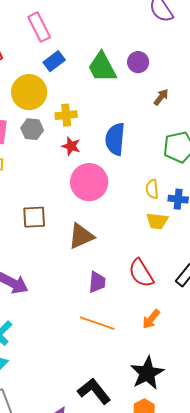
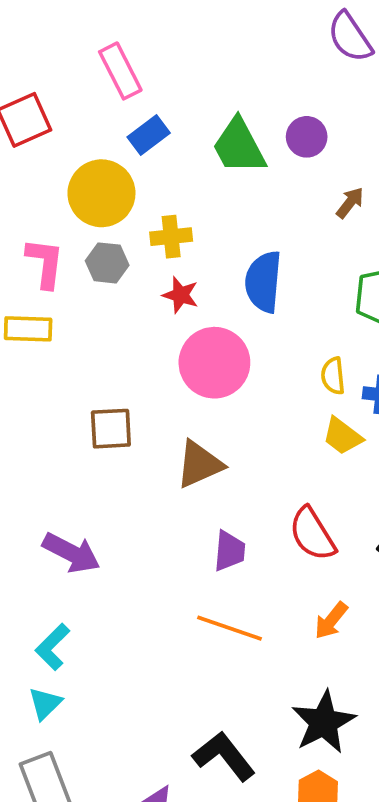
yellow trapezoid: (157, 221) -> (342, 436), turned 30

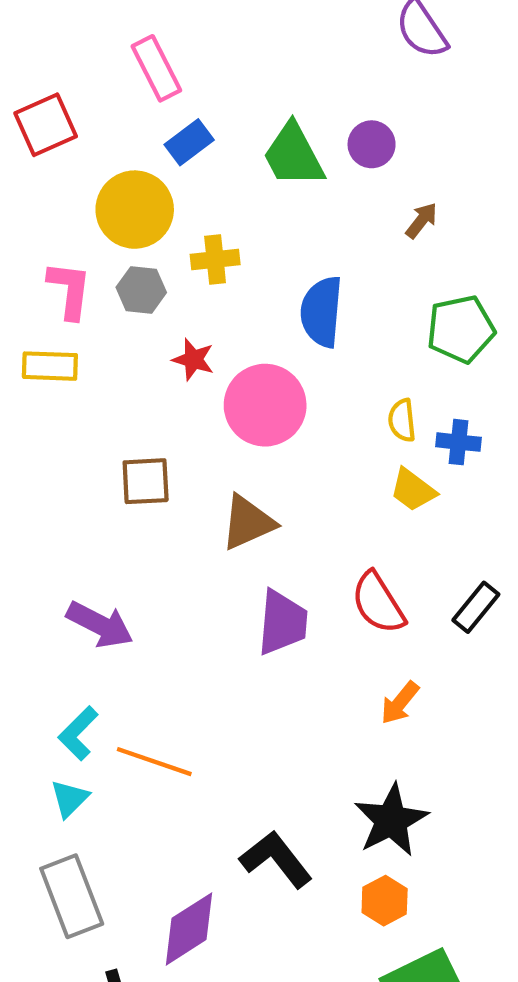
red star: (181, 295) -> (193, 359), moved
purple trapezoid: (229, 551) -> (282, 622), size x1.4
orange line: (229, 628) -> (154, 762), moved

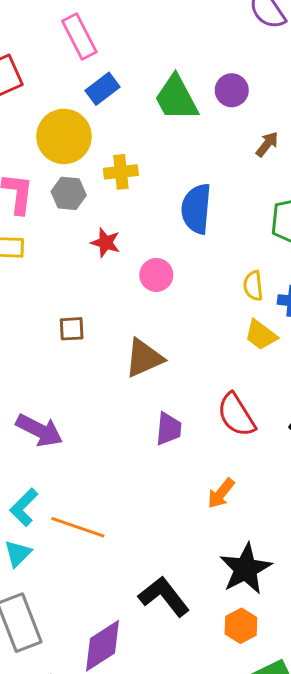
pink circle: (265, 405) -> (156, 275), size x0.6
brown square: (146, 481) -> (72, 329), size x0.7
purple trapezoid: (282, 622) -> (169, 429), size x0.7
orange arrow: (400, 703) -> (221, 493), moved

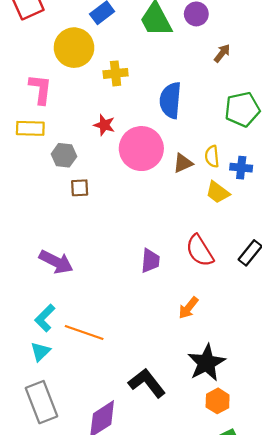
gray hexagon: (69, 193) -> (64, 155), moved
pink circle: (156, 275) -> (141, 149), size x1.8
brown triangle: (144, 358) -> (183, 163), moved, size x0.7
orange hexagon: (241, 626) -> (218, 401), moved

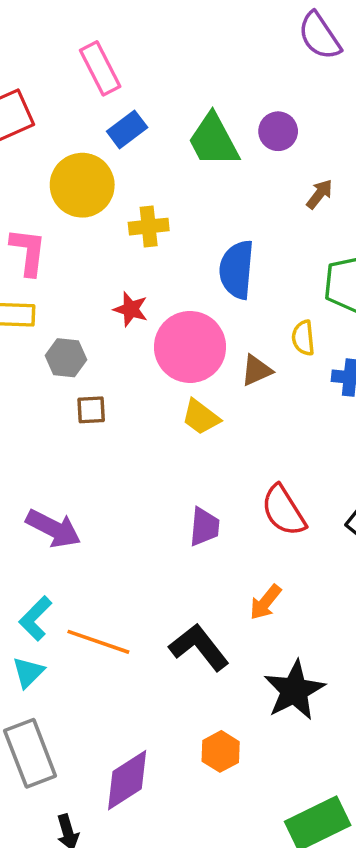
yellow semicircle: (212, 156) -> (303, 338), moved
yellow trapezoid: (218, 192) -> (201, 417), moved
black L-shape: (147, 383) -> (199, 647), moved
orange hexagon: (218, 401) -> (221, 751), moved

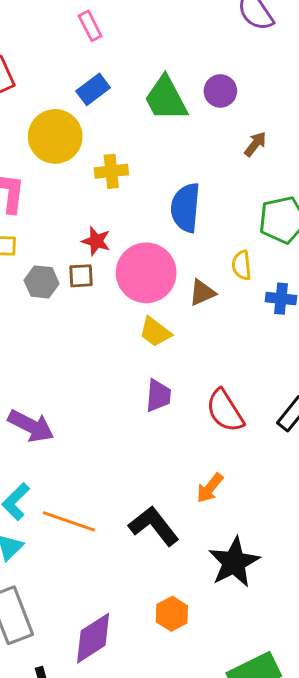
pink rectangle: (100, 68) -> (90, 26), moved, size x0.7
brown square: (91, 410) -> (81, 276), moved
purple trapezoid: (204, 527) -> (158, 396), moved

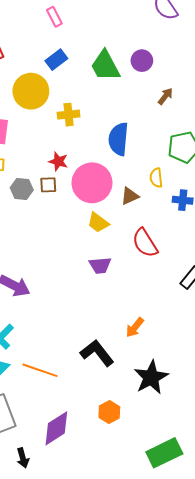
purple trapezoid: (158, 396) -> (100, 265), turned 80
red semicircle: (225, 411) -> (145, 243), moved
orange line: (69, 521) -> (40, 370), moved

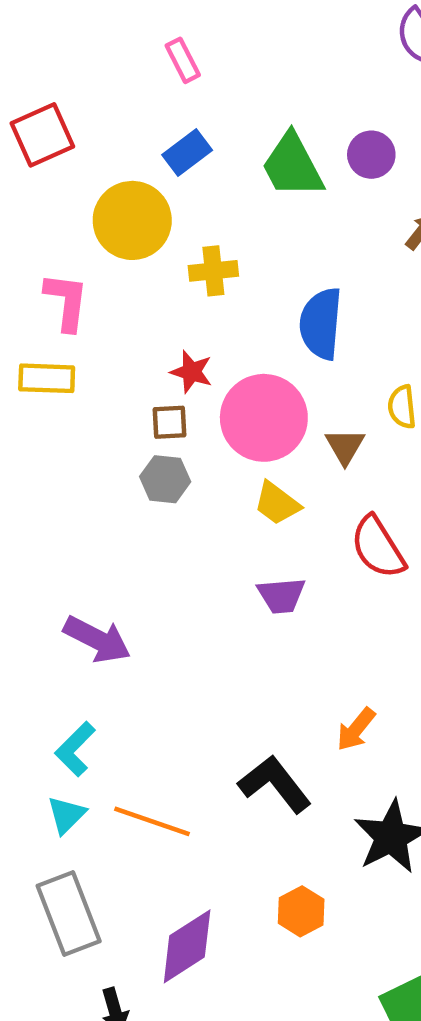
gray hexagon: (22, 189) -> (165, 479), moved
brown triangle: (130, 196) -> (345, 446), turned -36

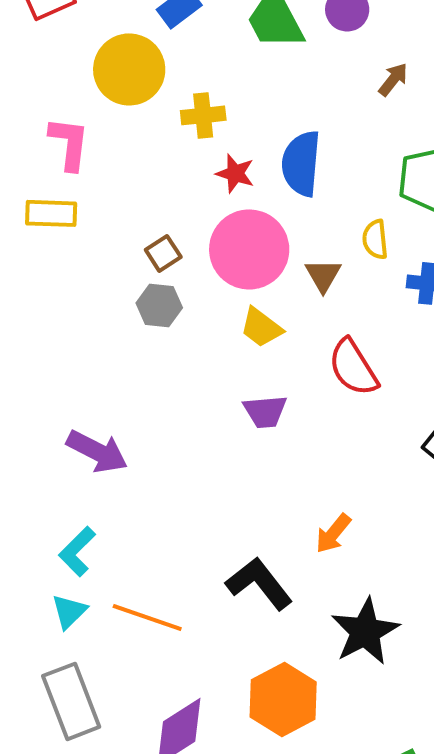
red star: (191, 372) -> (235, 173), moved
brown square: (170, 422) -> (163, 253), turned -30
orange hexagon: (301, 911) -> (283, 699), size x1.6

